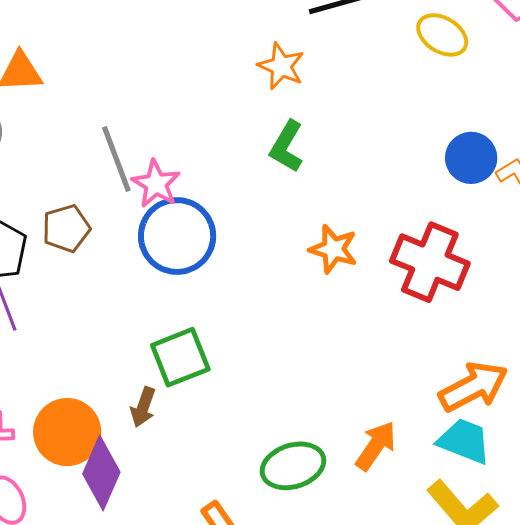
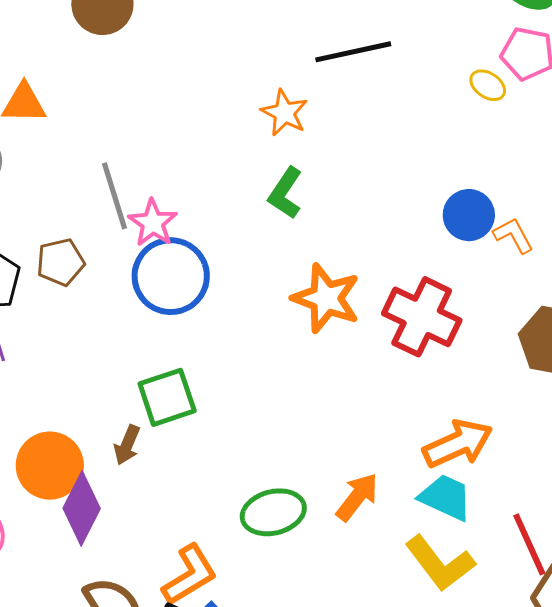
yellow ellipse: (442, 35) -> (488, 85), moved, size x0.7
orange star: (333, 249) -> (326, 298), size x1.4

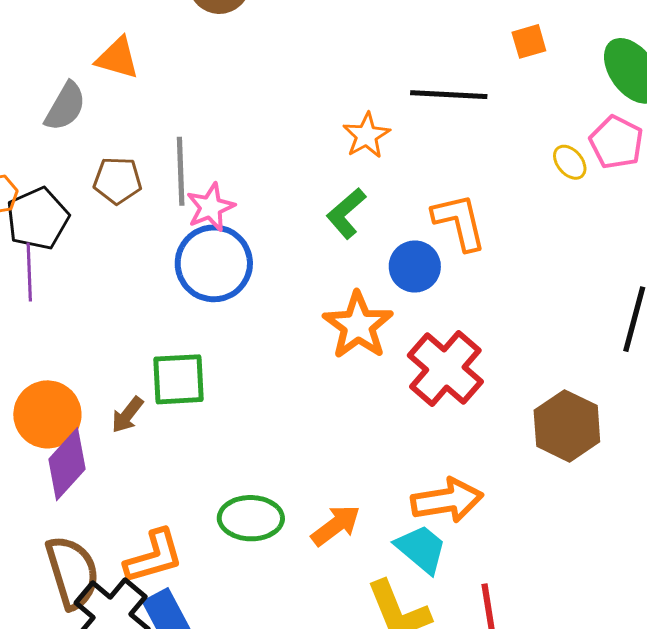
blue circle: (469, 215) -> (415, 267), moved
orange L-shape: (513, 235) -> (459, 222), moved, size x1.5
brown pentagon: (61, 262) -> (117, 180), moved

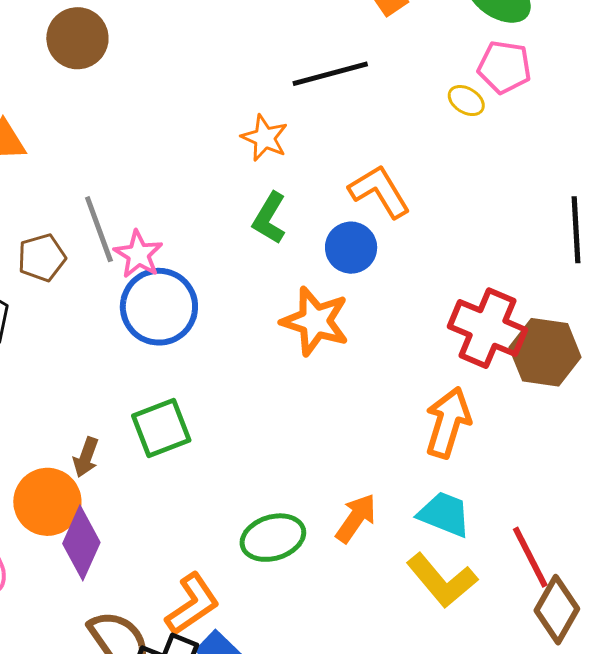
red cross: (445, 368) -> (487, 328), moved
brown arrow: (127, 415) -> (86, 457), moved
orange arrow: (447, 500) -> (448, 422), moved, turned -46

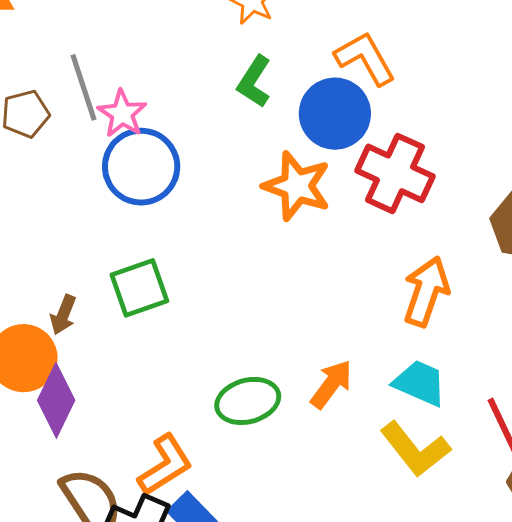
blue circle: (351, 248) -> (335, 114), size x1.4
red cross: (487, 328) -> (395, 173), moved

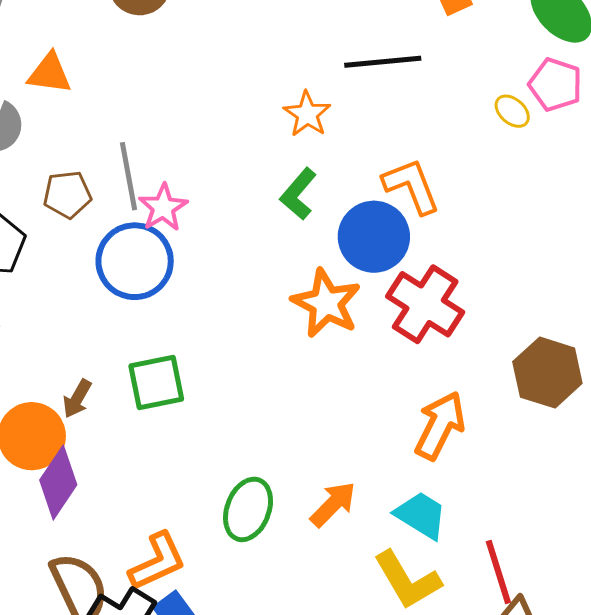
blue circle: (141, 167) -> (135, 261), moved
green ellipse: (248, 401) -> (248, 509), turned -62

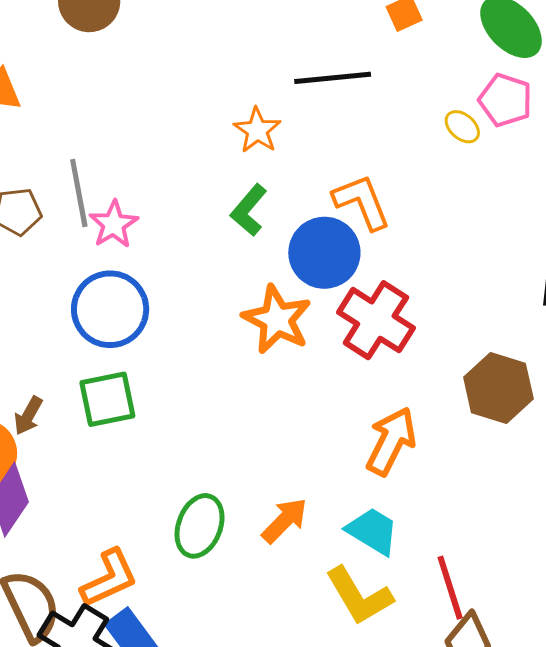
blue circle: (135, 261) -> (110, 309), moved

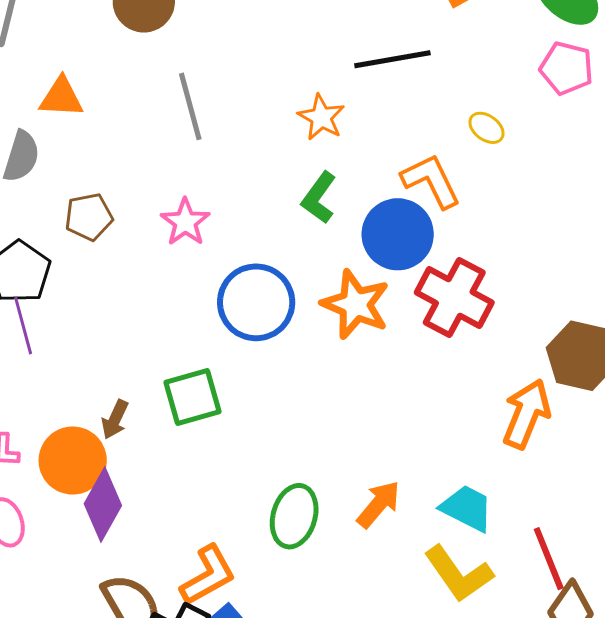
yellow ellipse: (462, 127) -> (486, 128), moved
gray line: (79, 193) -> (190, 106), moved
blue circle: (110, 309) -> (256, 302), moved
orange arrow: (391, 441) -> (527, 414), moved

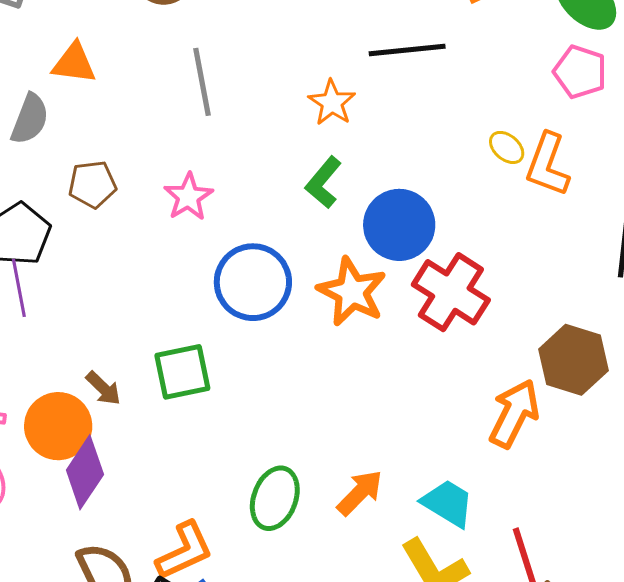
yellow ellipse: (486, 128) -> (507, 147), moved
orange L-shape: (431, 181) -> (548, 165), moved, turned -138
brown arrow: (115, 419) -> (103, 388), turned -75

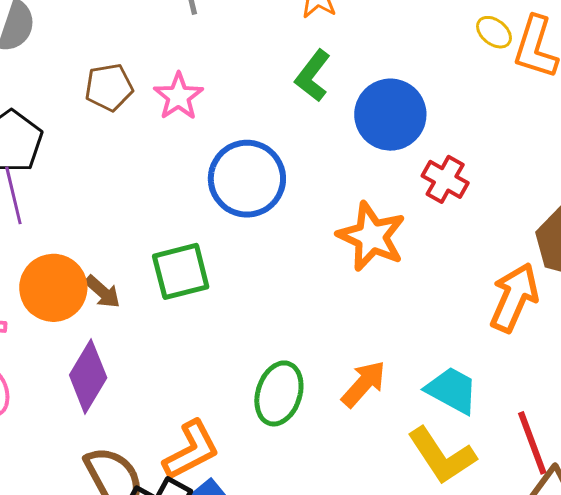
brown pentagon: (92, 184) -> (109, 87), moved
orange star: (352, 292) -> (371, 236), moved
red cross: (451, 292) -> (445, 179), size x0.6
orange circle: (58, 426) -> (53, 288), moved

